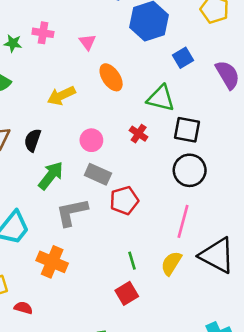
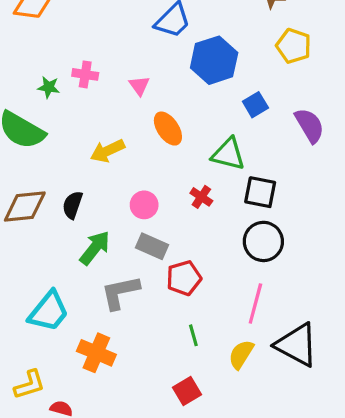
green line: (132, 261) -> (193, 335), moved

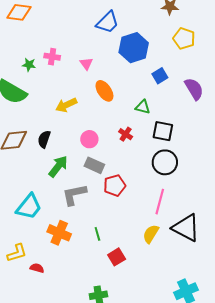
green triangle: (228, 154) -> (143, 107), size x0.7
green line: (193, 335) -> (97, 234), moved

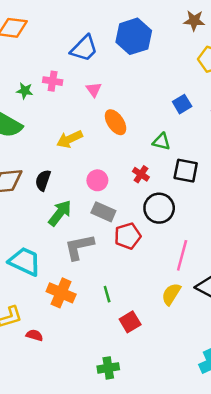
blue trapezoid: (107, 22) -> (84, 48), moved
blue hexagon: (134, 48) -> (134, 36), moved
black circle: (165, 162) -> (159, 208), moved
cyan trapezoid: (29, 207) -> (25, 261), turned -104

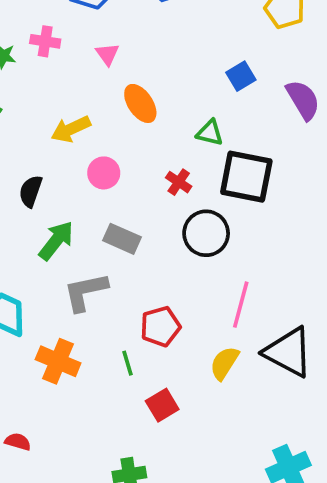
black square: (186, 171) -> (246, 177), size x1.4
pink circle: (97, 180) -> (104, 173), moved
red pentagon: (128, 236) -> (160, 327), moved
red semicircle: (34, 335) -> (18, 442), moved

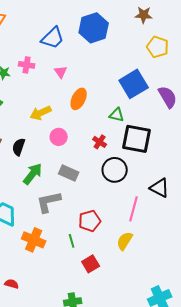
blue square: (241, 76) -> (134, 84), size x1.8
orange ellipse: (140, 103) -> (79, 99), turned 60
black triangle: (288, 352) -> (160, 188), moved, size x0.7

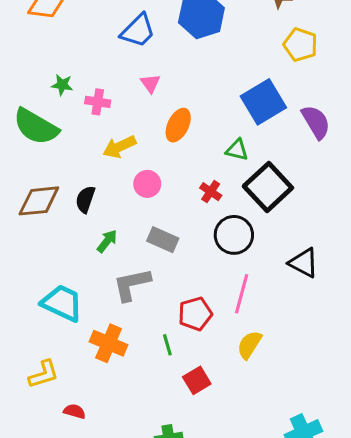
pink cross: (27, 65) -> (98, 102), moved
black square: (137, 139) -> (268, 187), turned 36
green arrow: (33, 174) -> (107, 241), size x0.7
pink line: (134, 209) -> (242, 294), moved

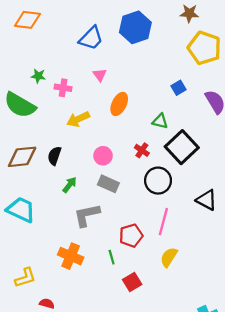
yellow pentagon: (300, 45) -> (204, 48), size x1.4
blue square: (263, 102) -> (179, 88), size x0.5
pink circle: (147, 184) -> (103, 156), moved
cyan trapezoid: (62, 303) -> (21, 210), moved

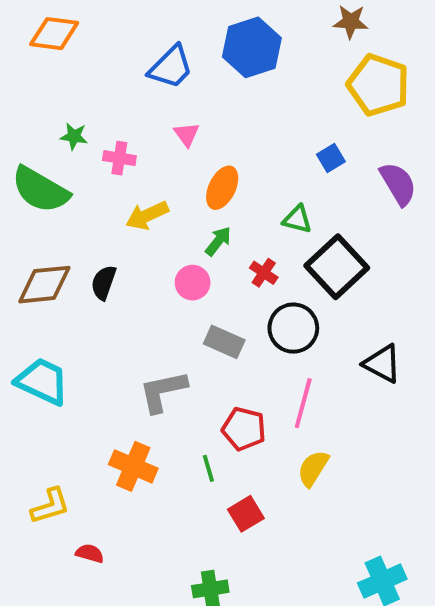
gray rectangle: (108, 184) -> (224, 342), moved
green arrow: (70, 185) -> (218, 241), moved
red pentagon: (131, 236) -> (244, 429), turned 30

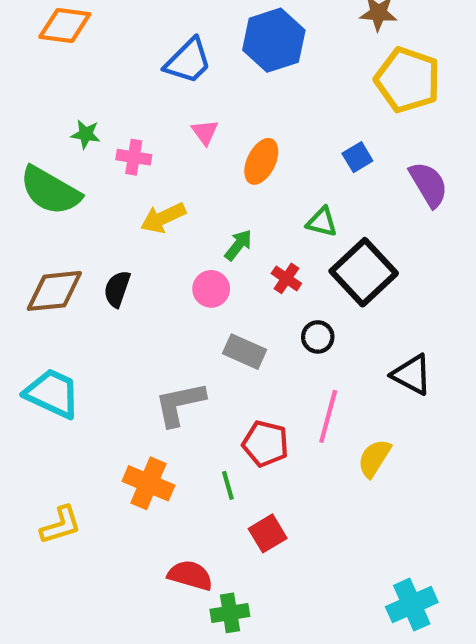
orange ellipse: (222, 188) -> (261, 161), moved
black circle: (293, 328) -> (318, 337), size x0.6
yellow semicircle: (313, 468) -> (374, 458), moved
red semicircle: (90, 553) -> (190, 575), moved, size x1.5

